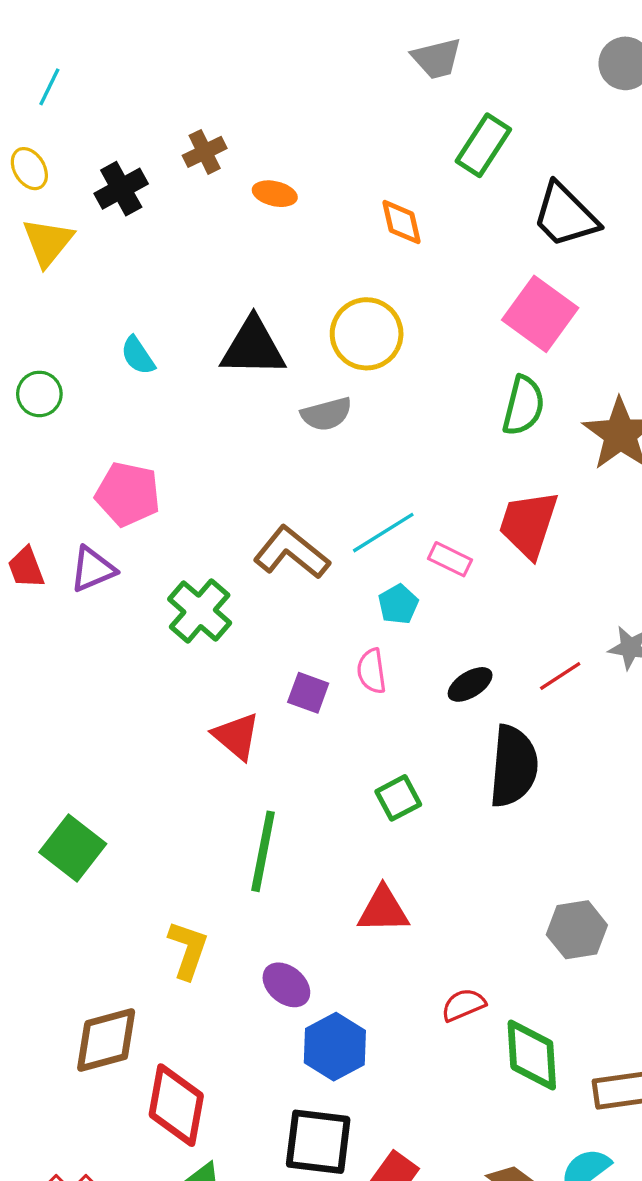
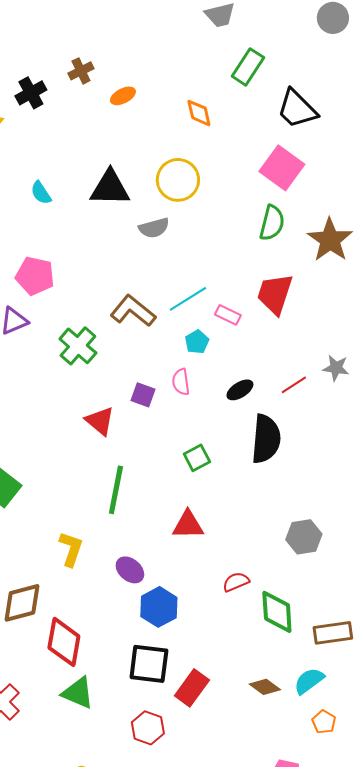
orange ellipse: (275, 194) -> (123, 96), turned -40

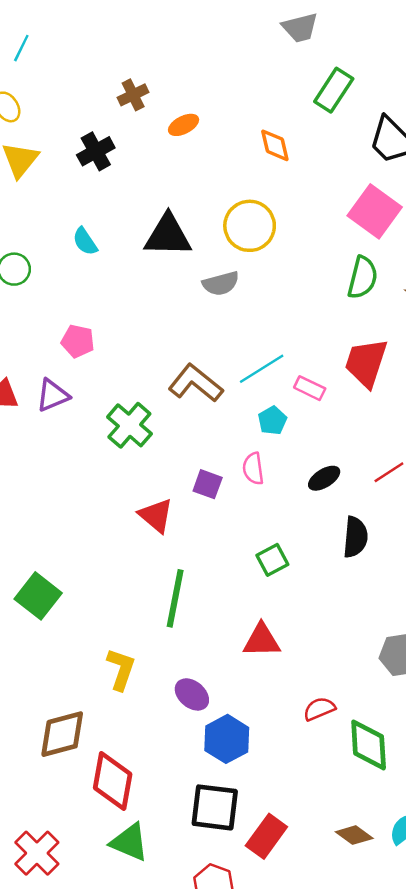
black cross: (31, 93) -> (96, 151), moved
pink pentagon: (35, 276) -> (78, 341), size x0.7
black semicircle: (266, 439) -> (355, 537), size x0.7

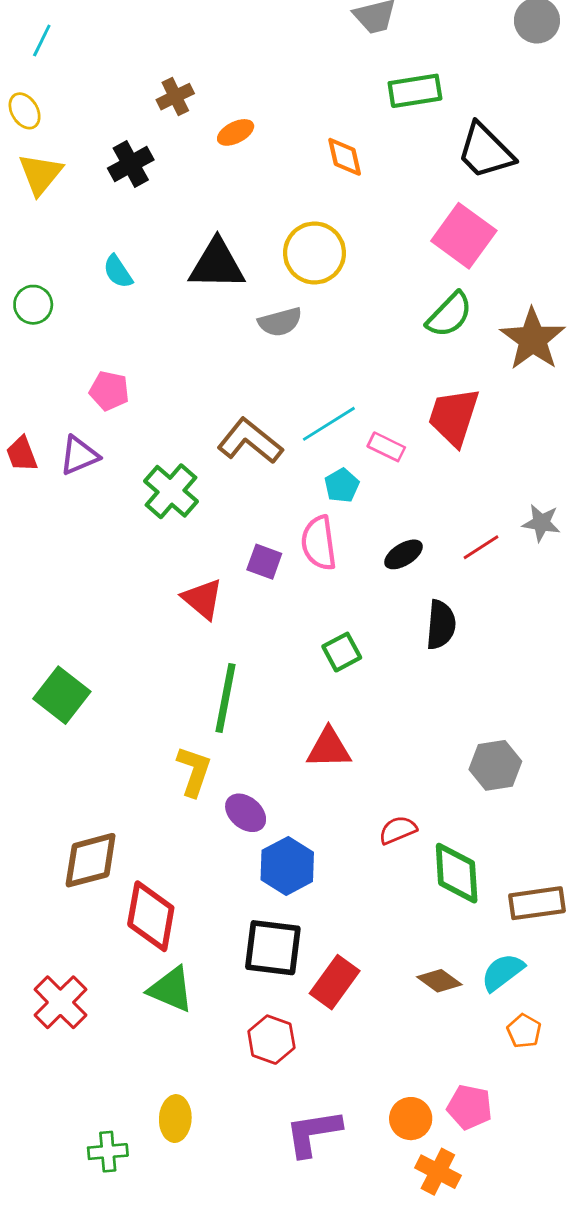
green rectangle: (334, 90) -> (415, 91), turned 48
green semicircle: (363, 278) -> (449, 315), turned 30
pink semicircle: (253, 469) -> (319, 543), size x1.4
yellow L-shape: (121, 669) -> (194, 771), moved

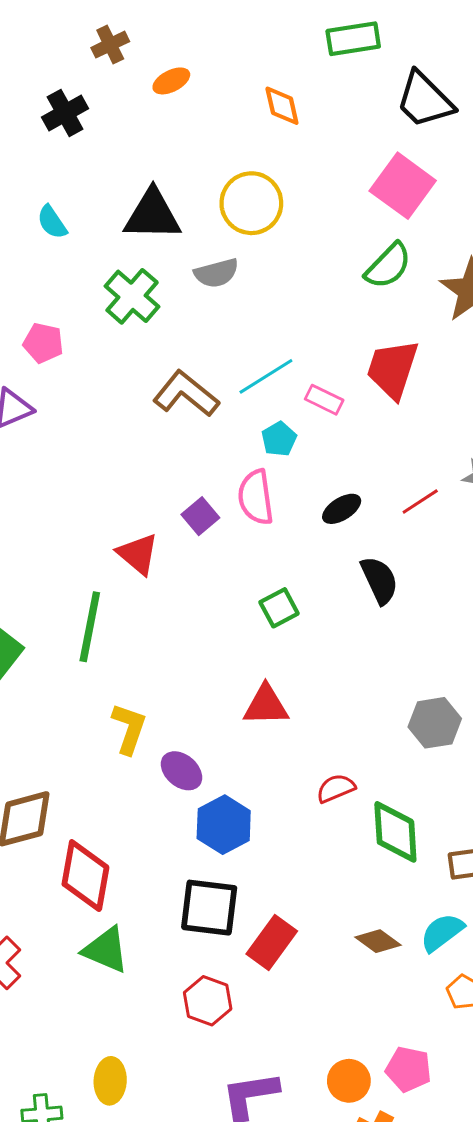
green cross: (171, 491) -> (132, 296), moved
purple square: (264, 562) -> (200, 516), turned 30
black semicircle: (441, 625) -> (379, 580), turned -30
green line: (226, 698) -> (90, 627), moved

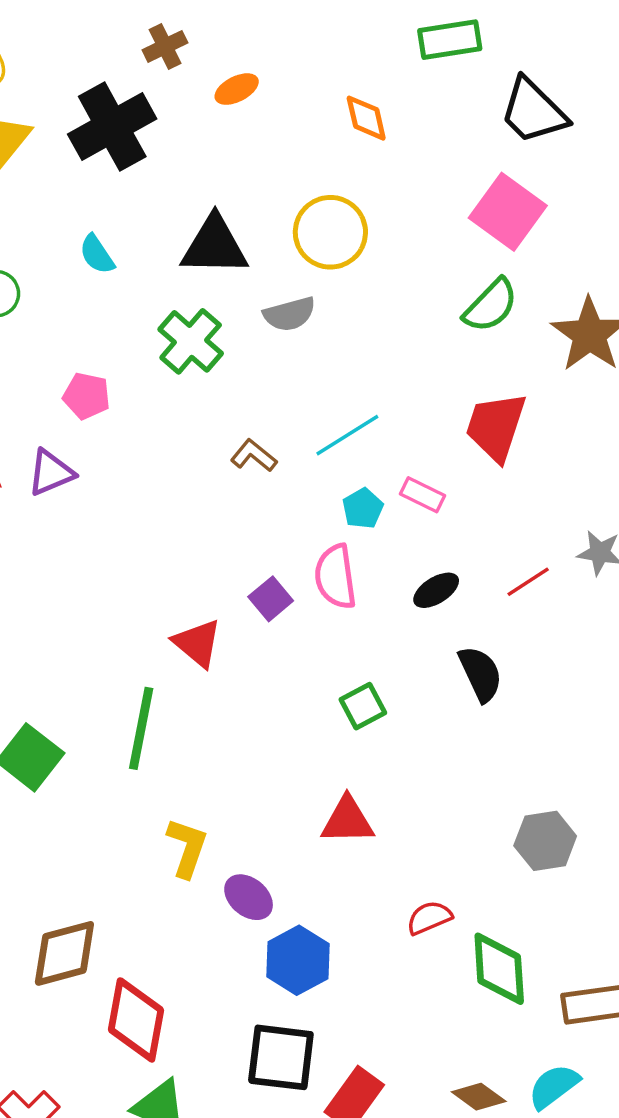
black cross: (65, 113) -> (112, 127), size x1.6
brown L-shape: (186, 394) -> (254, 456), size x0.6
pink rectangle: (324, 400) -> (422, 495), moved

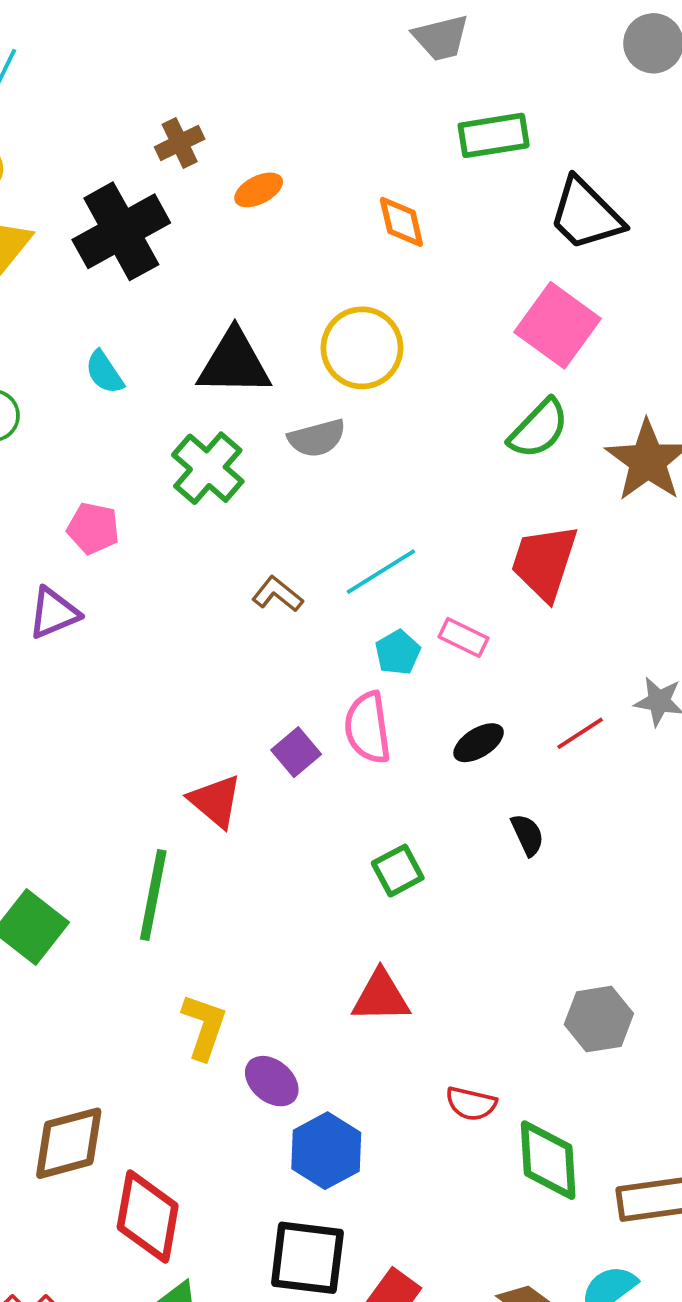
black semicircle: (480, 674) -> (527, 835), size x0.7
red semicircle: (429, 918) -> (471, 1104), turned -144

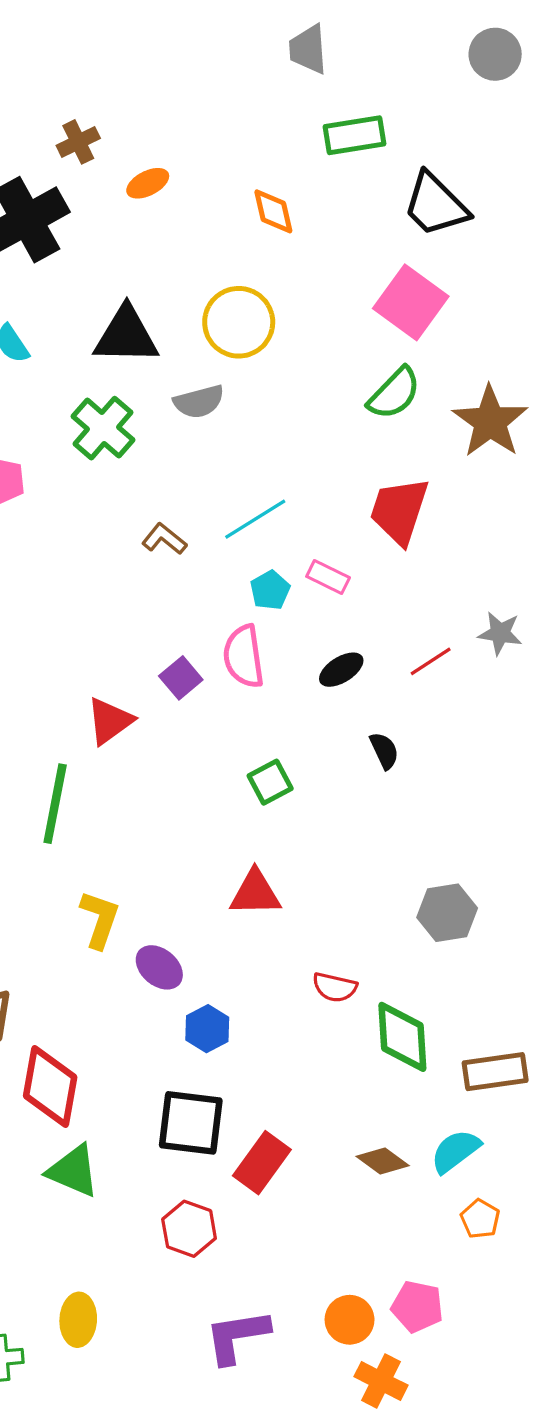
gray trapezoid: (441, 38) -> (308, 49), turned 100
red triangle: (215, 801) -> (110, 721), turned 44
blue hexagon: (326, 1151) -> (207, 1029), size x0.7

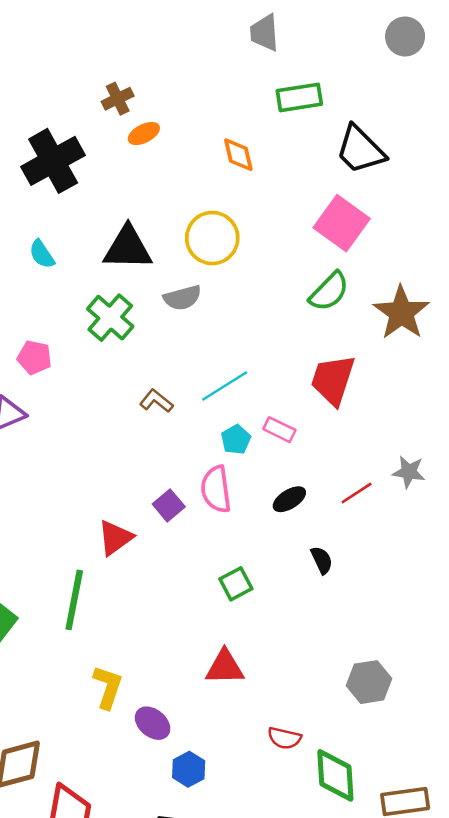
brown cross: (78, 142) -> (118, 99), moved

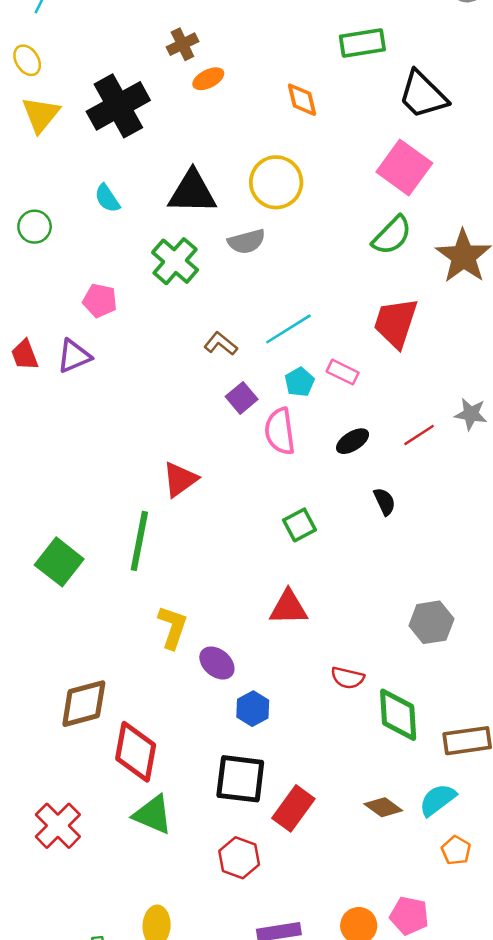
purple square: (169, 505) -> (242, 398), moved

